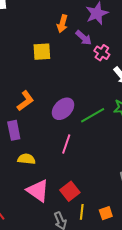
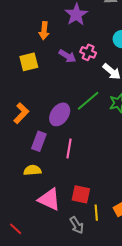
purple arrow: (84, 38) -> (67, 56), moved
green line: (93, 115) -> (88, 101), moved
purple rectangle: (14, 130) -> (39, 141), moved, turned 42
red square: (70, 191) -> (81, 194), turned -30

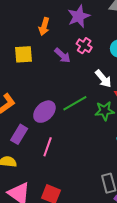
pink cross: (88, 52) -> (84, 46), moved

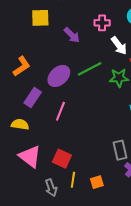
pink cross: (84, 46) -> (102, 23), moved, turned -35
purple arrow: (63, 55) -> (72, 35), moved

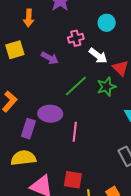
purple ellipse: (59, 76) -> (50, 114), moved, turned 60
pink line: (60, 111) -> (75, 132), moved
yellow semicircle: (20, 124) -> (23, 158), size x1.4

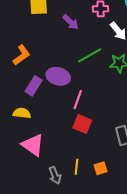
yellow semicircle: (23, 158) -> (22, 113), size x0.7
red square: (73, 180) -> (82, 124), moved

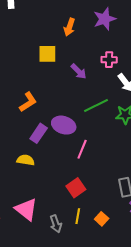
red square: (82, 124) -> (76, 188), moved, turned 30
pink triangle: (33, 145) -> (26, 209), moved
orange square: (101, 168) -> (102, 219), turned -32

